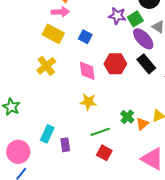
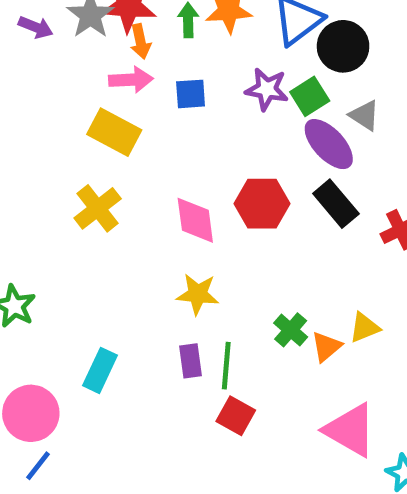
blue square: (85, 37) -> (191, 94), moved, turned -32
green line: (100, 132) -> (226, 366), turned -66
purple rectangle: (65, 145) -> (191, 361), moved

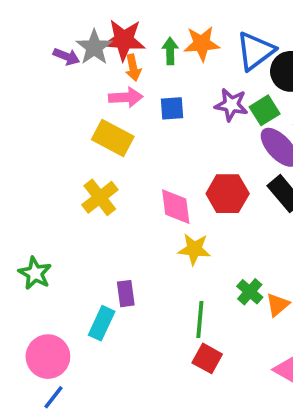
purple arrow: (36, 27) -> (66, 57), moved
yellow star: (198, 294) -> (194, 249), moved
purple rectangle: (191, 361) -> (126, 294), moved

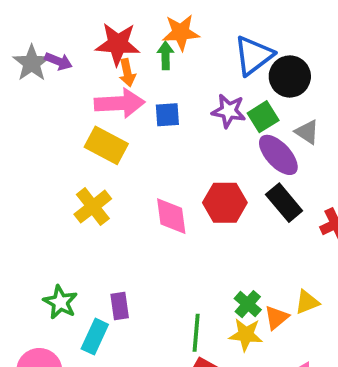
orange star: (202, 44) -> (181, 33), moved
gray star: (94, 47) -> (32, 63), moved
pink arrow: (126, 97) -> (120, 103), size x1.4
yellow star: (194, 249) -> (246, 335), moved
green star: (35, 273) -> (60, 302), moved

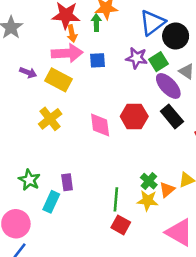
purple arrow: (58, 61) -> (28, 73), moved

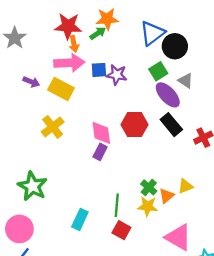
green arrow: (96, 23) -> (98, 33), turned 56
purple star: (137, 58) -> (117, 75), moved
green star: (29, 180) -> (32, 186), size x1.4
purple rectangle: (67, 182) -> (100, 152), moved, turned 35
cyan rectangle: (51, 202) -> (80, 219), moved

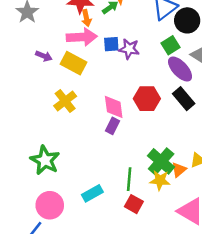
green cross: (149, 187) -> (161, 161), size x1.6
cyan rectangle: (80, 219) -> (92, 193), turned 36
pink circle: (19, 229) -> (50, 205), moved

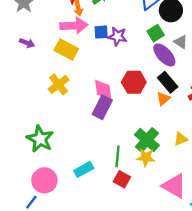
purple arrow: (44, 56) -> (27, 43), moved
purple rectangle: (113, 126) -> (102, 107), size x1.5
orange triangle: (179, 170) -> (163, 99), moved

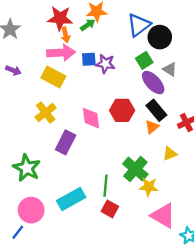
purple rectangle: (102, 107) -> (66, 142), moved
yellow triangle: (181, 139) -> (170, 154), moved
yellow star: (146, 157) -> (149, 187), moved
cyan rectangle: (84, 169) -> (71, 199), size x1.4

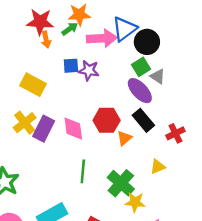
pink arrow: (61, 53) -> (102, 38), moved
green square: (144, 60) -> (141, 67), moved
orange triangle: (152, 127) -> (124, 138), moved
purple rectangle: (66, 142) -> (44, 129), moved
green line: (105, 186) -> (83, 171), moved

